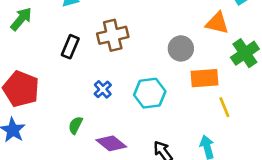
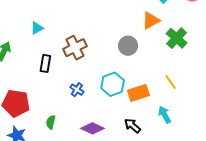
orange triangle: (217, 23) -> (151, 20), turned -30
orange rectangle: (205, 78) -> (138, 93), moved
green semicircle: (75, 125) -> (51, 122), moved

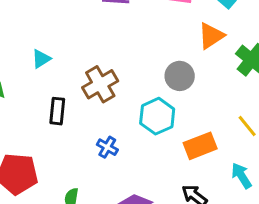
cyan hexagon: (113, 84) -> (157, 116), moved

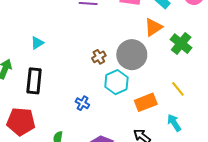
gray circle: (180, 76) -> (132, 55), size x1.5
brown cross: (100, 84) -> (99, 57), moved, size x0.6
black rectangle: (57, 111) -> (34, 81), moved, size x1.4

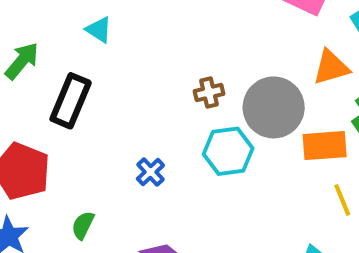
cyan triangle: (37, 43) -> (99, 30), turned 48
orange rectangle: (146, 102) -> (325, 146), moved

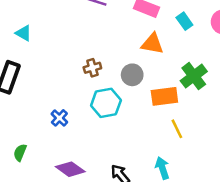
orange triangle: (331, 67) -> (152, 44), moved, turned 30
gray circle: (274, 107) -> (132, 75), size x0.6

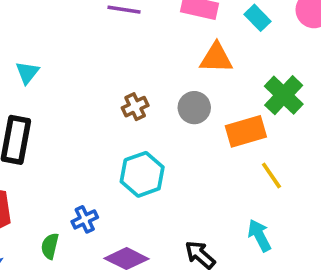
cyan triangle: (24, 33) -> (27, 72), turned 48
cyan hexagon: (106, 103) -> (142, 174), moved
blue cross: (59, 118) -> (85, 219), moved, turned 30

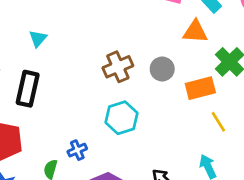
orange triangle: (216, 58) -> (195, 32), moved
brown cross: (135, 107) -> (118, 67), size x1.5

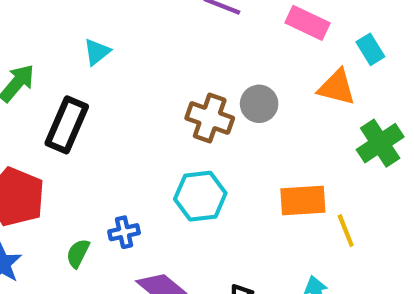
brown cross: (118, 67) -> (210, 118), turned 32
gray circle: (162, 69) -> (259, 104), moved
orange rectangle: (200, 88) -> (303, 201), moved

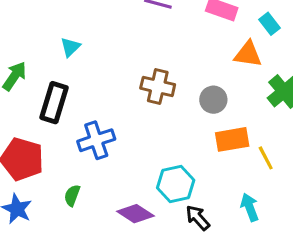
gray circle: (259, 104) -> (213, 100), moved
cyan hexagon: (200, 196) -> (176, 184), moved
blue cross: (124, 232) -> (96, 140), moved, size x1.6

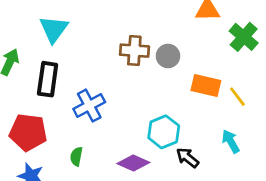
cyan triangle: (70, 47) -> (54, 29), size x1.6
gray circle: (213, 100) -> (168, 56), moved
orange rectangle: (232, 139) -> (206, 86), turned 32

